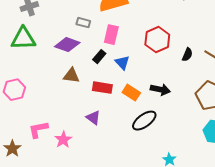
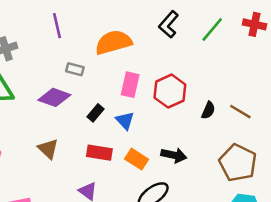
pink rectangle: (111, 35) -> (130, 85), moved
brown triangle: (71, 76) -> (48, 149), moved, turned 36

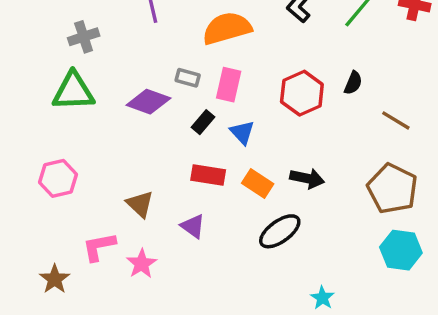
gray rectangle: (75, 69) -> (188, 78), moved
pink rectangle: (130, 85) -> (229, 85), moved
black semicircle: (208, 110) -> (353, 83), moved
brown triangle: (48, 149) -> (140, 204), moved

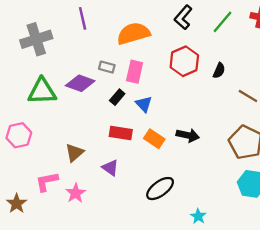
gray cross: (84, 37) -> (36, 39), size x1.5
green triangle: (73, 91) -> (42, 91), moved
red hexagon: (302, 93) -> (184, 61), moved
brown triangle: (140, 204) -> (74, 153), turned 36
black ellipse: (280, 231) -> (160, 189), moved

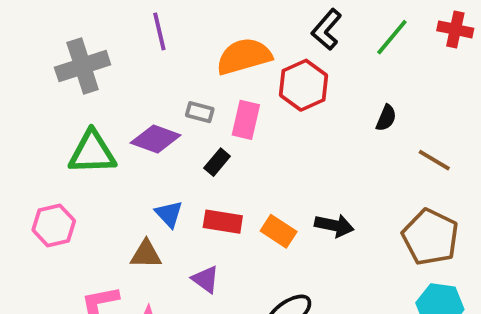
red hexagon: (184, 61) -> (304, 85), moved
blue triangle: (144, 104) -> (169, 214), moved
brown triangle: (74, 153) -> (146, 254), turned 42

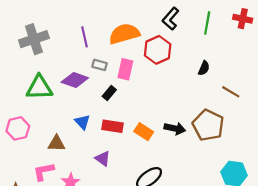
purple line: (159, 31) -> (84, 37), moved
green line: (392, 37) -> (207, 23), turned -30
brown pentagon: (430, 237) -> (208, 125), moved
brown triangle: (146, 254) -> (57, 143), moved

